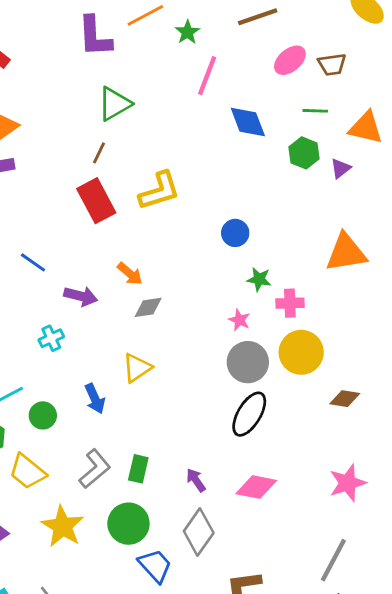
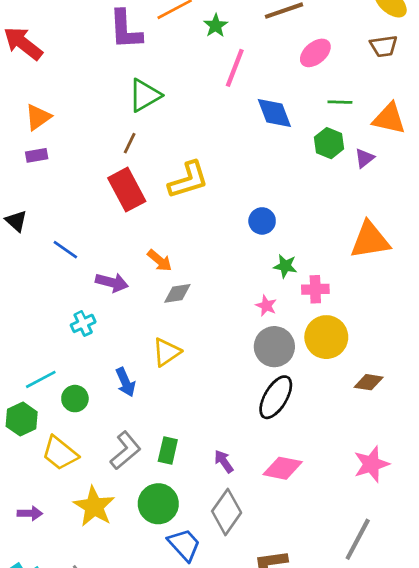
brown trapezoid: (332, 64) -> (384, 46), moved

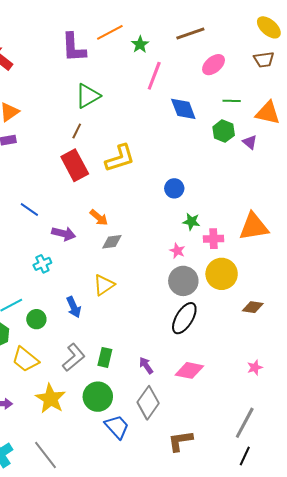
purple triangle: (365, 158) -> (250, 142), turned -42
orange triangle: (370, 240) -> (254, 227), moved
pink star: (371, 464) -> (255, 367), size x0.6

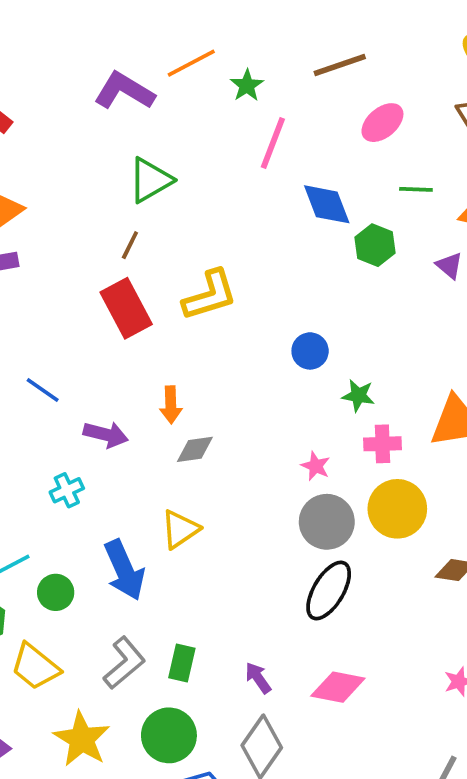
purple L-shape: (74, 48) -> (124, 91), turned 124
green hexagon: (224, 131) -> (375, 245), moved
orange arrow: (99, 218) -> (171, 405), turned 48
green star: (191, 222) -> (358, 396), moved
blue arrow: (74, 307) -> (124, 570), size x1.5

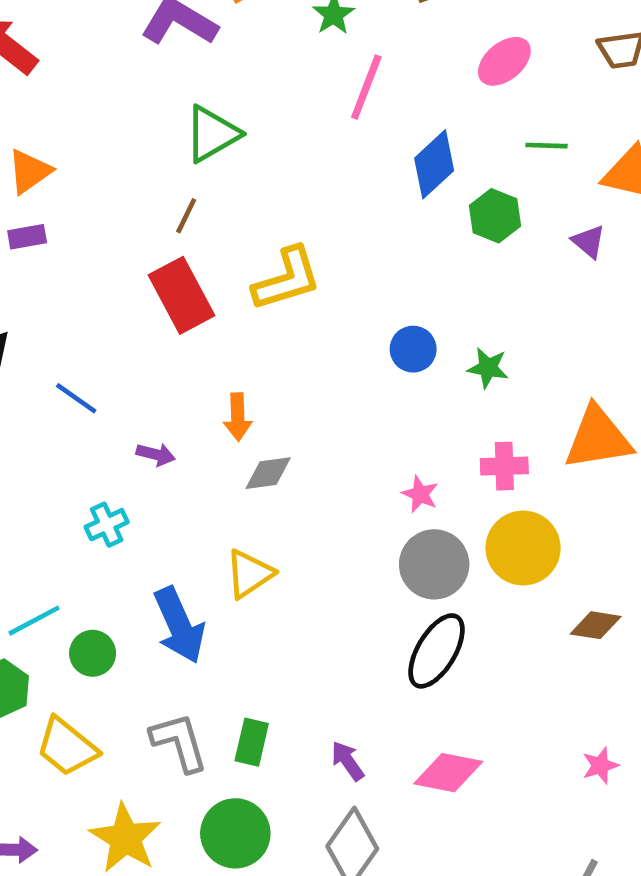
blue diamond: (327, 204) -> (434, 164), turned 68
green star: (358, 396) -> (488, 368), moved
purple arrow: (106, 435) -> (156, 454), size x0.7
gray L-shape: (124, 663) -> (179, 742), turned -66

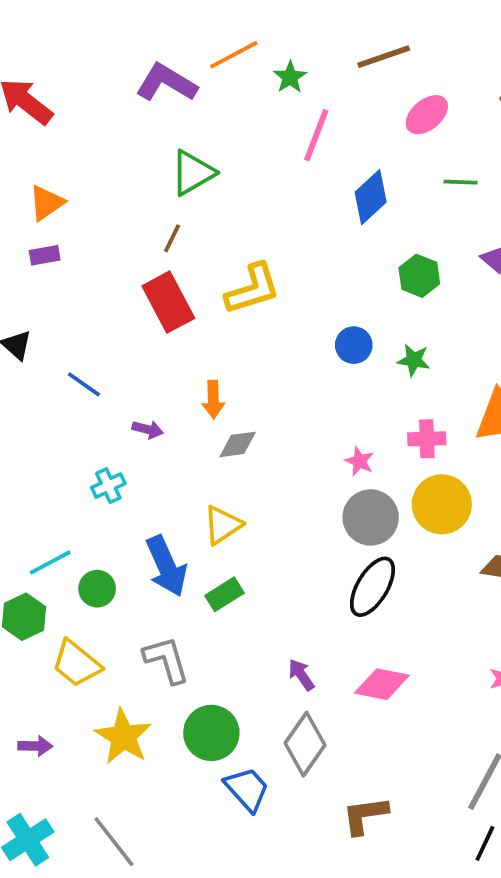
green hexagon: (495, 216) -> (419, 276), moved
green rectangle: (252, 742) -> (224, 594), moved, turned 45

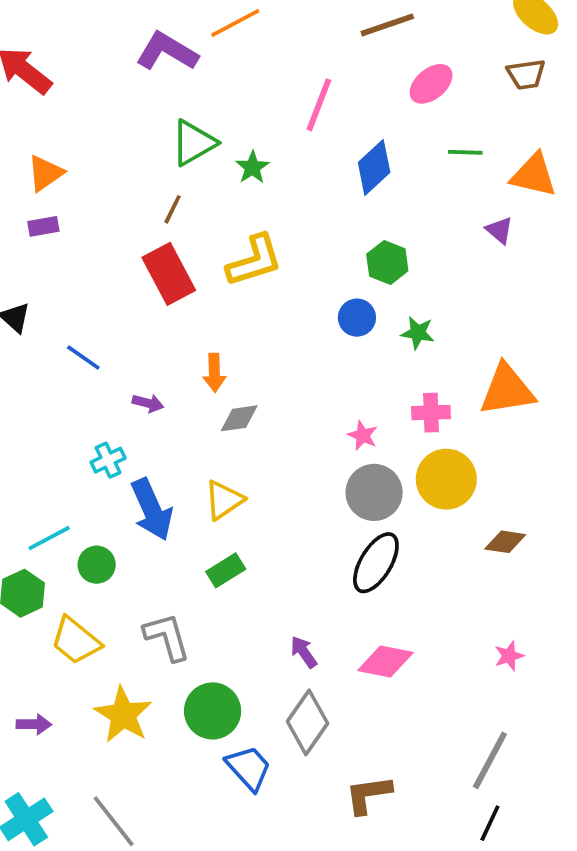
green star: (290, 77) -> (252, 167), moved
green hexagon: (419, 276) -> (387, 262), moved
blue arrow: (166, 566) -> (152, 510), moved

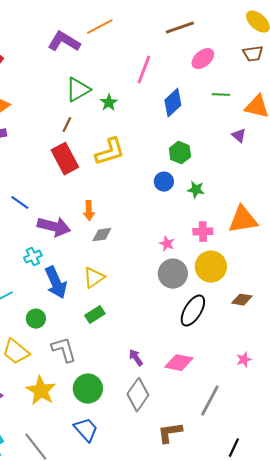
purple arrow: (148, 403) -> (54, 227), size x2.0
black ellipse: (376, 563) -> (193, 311), moved
green circle: (97, 565) -> (36, 319), moved
gray line: (490, 760) -> (210, 401), moved
blue trapezoid: (249, 768) -> (86, 430), moved

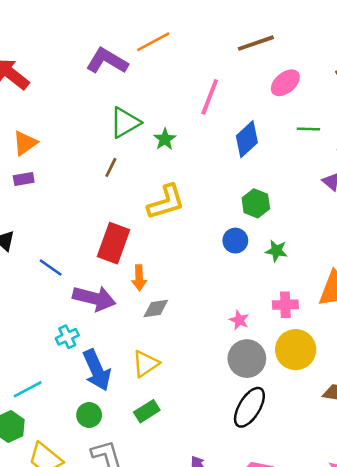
red rectangle: (65, 159) -> (113, 243), moved, turned 48
black ellipse: (193, 311) -> (249, 407), moved
green circle: (36, 319) -> (89, 415), moved

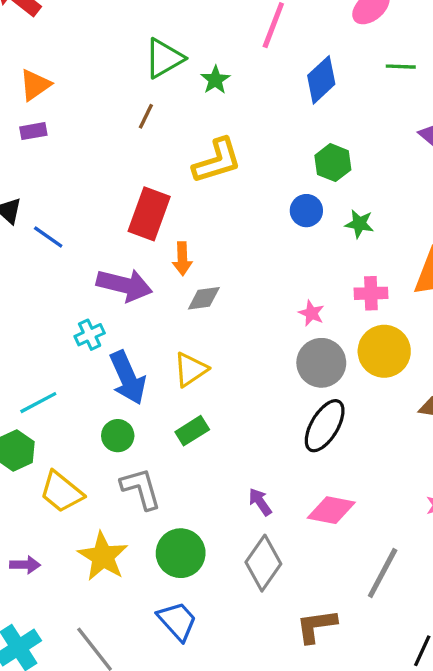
blue line: (51, 267) -> (48, 237), moved

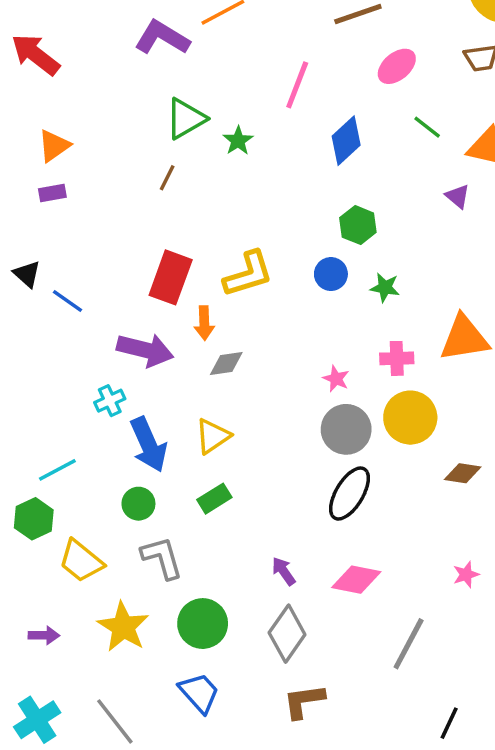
green line: (401, 67) -> (427, 127), turned 36
yellow L-shape: (217, 161) -> (248, 274), moved
brown L-shape: (316, 626) -> (304, 701), moved

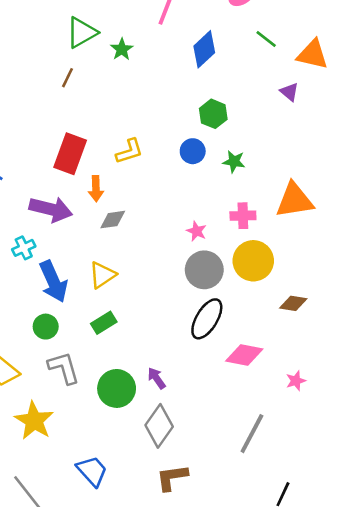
yellow L-shape: (248, 274) -> (129, 151), size x0.7
pink diamond: (356, 580) -> (244, 355), moved
green circle: (203, 624) -> (117, 388), moved

